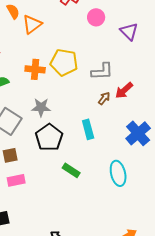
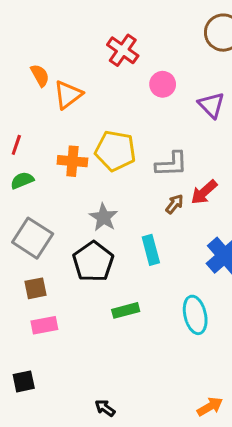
gray star: (41, 107) -> (103, 217), moved, turned 30
green rectangle: (71, 170) -> (126, 310), turned -48

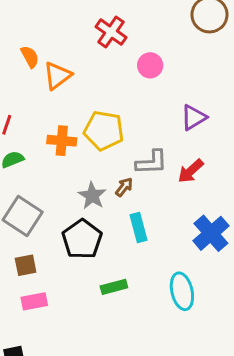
purple triangle: (211, 105) -> (194, 117), moved, turned 44
gray L-shape: (171, 164) -> (152, 162), moved
brown arrow: (174, 204) -> (124, 187), moved

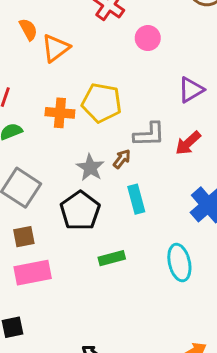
pink rectangle: (34, 301) -> (33, 273), size x1.4

